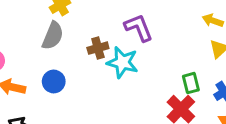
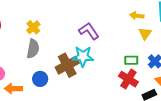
brown cross: (98, 48) -> (67, 65), moved, size x1.6
green rectangle: (191, 83) -> (131, 60), turned -64

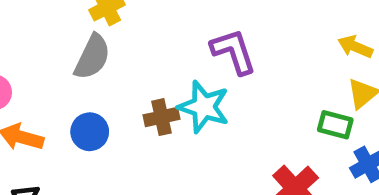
green rectangle: (131, 60) -> (335, 125), moved
brown cross: (67, 65) -> (161, 117), size x0.6

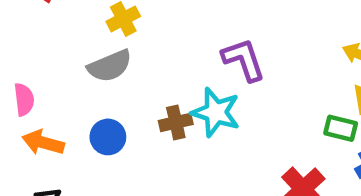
gray semicircle: (92, 57) -> (110, 66), turned 42

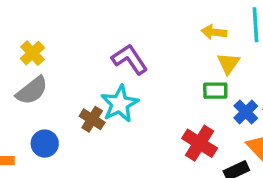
cyan star: (216, 112) -> (120, 104), turned -30
brown cross: (176, 122) -> (92, 119), turned -30

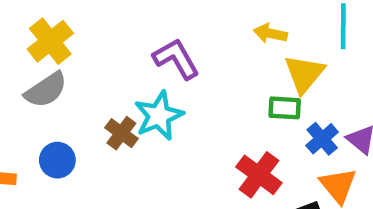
yellow arrow: (214, 32) -> (270, 33), moved
yellow cross: (32, 53) -> (50, 41), size x1.4
yellow triangle: (228, 63) -> (304, 74), size x1.4

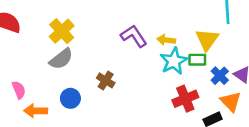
yellow arrow: (270, 33) -> (166, 40), moved
cyan star: (159, 116) -> (174, 61), moved
red cross: (259, 175) -> (185, 99), turned 35

